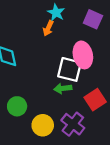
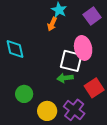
purple square: (93, 19) -> (92, 16), turned 30

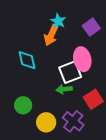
orange arrow: (52, 24) -> (51, 35), size x1.5
cyan diamond: (15, 49) -> (27, 60), moved
white square: (71, 61) -> (70, 72), turned -35

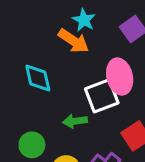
orange arrow: (51, 35) -> (74, 41), turned -80
green arrow: (64, 89) -> (75, 121), moved

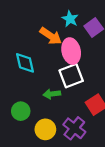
cyan star: (84, 20) -> (70, 19), moved
pink ellipse: (120, 77) -> (71, 51), moved

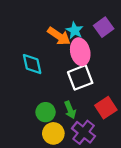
cyan star: (70, 19) -> (75, 30), moved
green arrow: (52, 94) -> (70, 110), moved, turned -105
green circle: (21, 111) -> (46, 112), moved

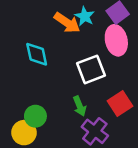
pink ellipse: (80, 52) -> (116, 40), moved
green circle: (46, 112) -> (35, 116), moved
yellow circle: (53, 133) -> (24, 133), moved

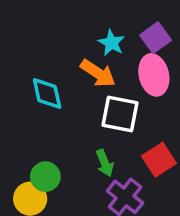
orange arrow: (67, 23) -> (98, 73), moved
white square: (91, 69) -> (120, 114), turned 32

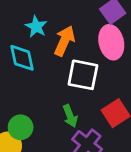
cyan star: (111, 43) -> (36, 27), moved
orange arrow: (98, 73) -> (64, 41), turned -100

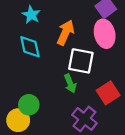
cyan star: (36, 27) -> (31, 15), moved
green arrow: (70, 116) -> (70, 83), moved

